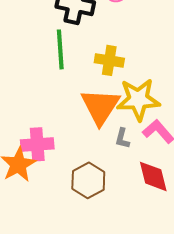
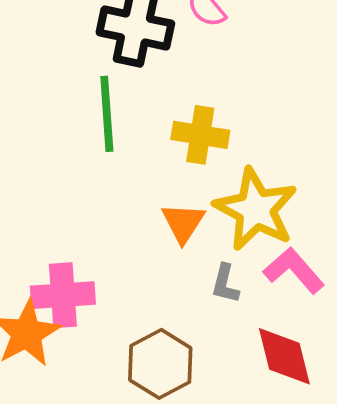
yellow star: (138, 99) -> (256, 209), turned 30
orange triangle: (100, 106) -> (183, 223), size x0.6

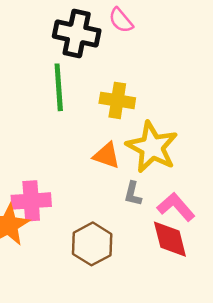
orange triangle: (183, 223) -> (107, 155), turned -44
pink L-shape: (294, 270) -> (176, 207), moved

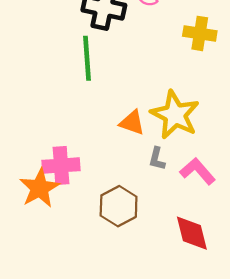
yellow cross: (117, 100) -> (200, 33), moved
red diamond: (170, 239) -> (192, 233), moved

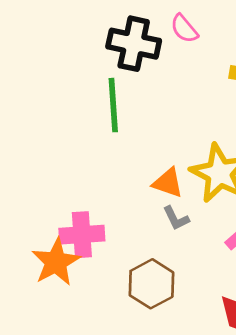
gray L-shape: (157, 159) -> (176, 218), moved, turned -40

